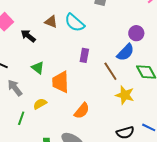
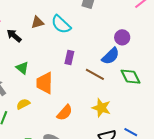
brown triangle: (51, 22) -> (37, 22), turned -40
brown line: (110, 71) -> (95, 74), turned -30
yellow star: (125, 95) -> (101, 108), moved

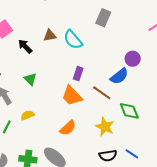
green diamond: (130, 77) -> (129, 111), moved
orange trapezoid: (45, 83) -> (72, 96), moved, turned -50

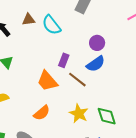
purple circle: (133, 59) -> (97, 43), moved
purple rectangle: (78, 74) -> (64, 60), moved
green diamond: (129, 111) -> (107, 116), moved

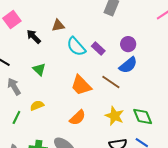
cyan semicircle: (51, 25) -> (76, 47), moved
purple rectangle: (64, 60) -> (98, 49), moved, turned -64

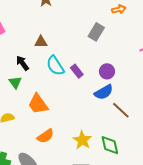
black arrow: (34, 37) -> (22, 63), moved
brown line: (111, 82) -> (121, 110), moved
orange trapezoid: (81, 85) -> (38, 104), moved

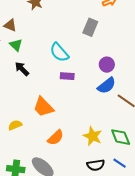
brown triangle: (41, 42) -> (10, 25), moved, turned 32
cyan semicircle: (55, 66) -> (59, 52), moved
purple rectangle: (77, 71) -> (67, 76), moved, turned -40
green triangle: (15, 82) -> (16, 45), moved

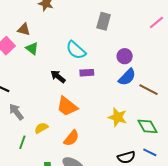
black arrow: (22, 69) -> (58, 76), moved
yellow star: (93, 136) -> (118, 117), moved
orange semicircle: (56, 138) -> (71, 138), moved

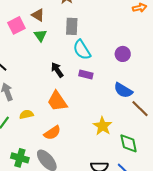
gray rectangle: (104, 21) -> (72, 26), moved, turned -30
purple circle: (125, 56) -> (123, 54), moved
blue semicircle: (127, 77) -> (123, 90), turned 60

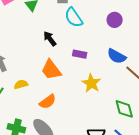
purple rectangle: (86, 75) -> (80, 54), moved
yellow star: (103, 126) -> (91, 83), moved

